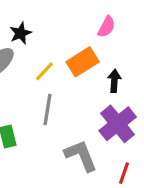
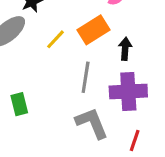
gray line: (48, 110) -> (86, 77), moved
purple cross: (118, 124) -> (128, 91), turned 36

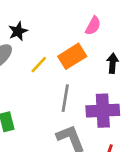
black arrow: (125, 49) -> (113, 63), moved

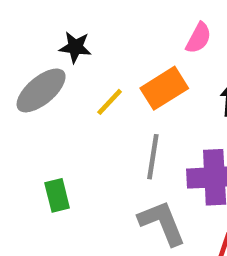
black star: (18, 31) -> (75, 47), turned 30

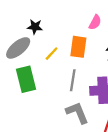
orange rectangle: (164, 88) -> (78, 47), turned -50
green rectangle: (57, 195) -> (26, 79), moved, size x1.6

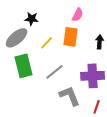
pink semicircle: (95, 22) -> (78, 15), moved
gray line: (73, 80) -> (55, 72), moved, turned 42

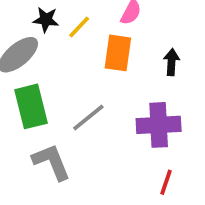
yellow line: (47, 43) -> (79, 27), moved
gray L-shape: (70, 96) -> (51, 162), moved

